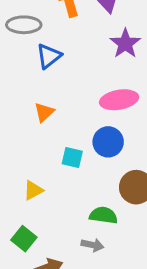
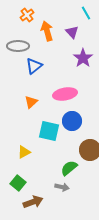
pink ellipse: (119, 100) -> (65, 94), moved
cyan square: (72, 157) -> (49, 131), size x1.5
green semicircle: (103, 215) -> (69, 168), turned -48

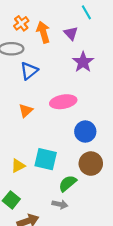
orange cross: (27, 15) -> (21, 23), moved
blue circle: (72, 121) -> (85, 132), moved
cyan square: (49, 131) -> (46, 159), moved

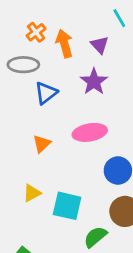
purple star: (83, 62) -> (94, 82), moved
yellow triangle: (18, 166) -> (32, 193), moved

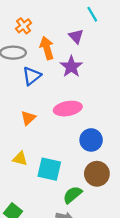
orange arrow: (64, 44) -> (47, 48), moved
yellow triangle: (32, 193) -> (20, 159), turned 42

